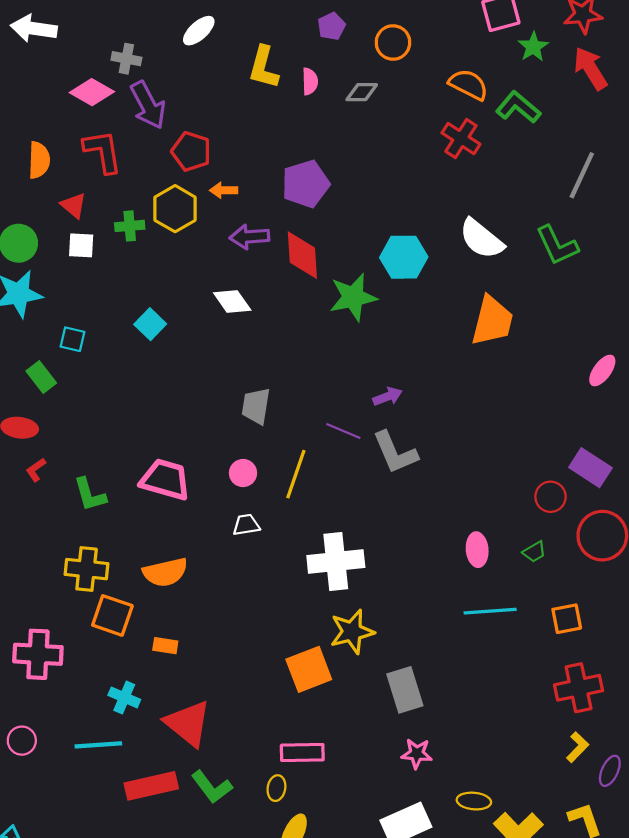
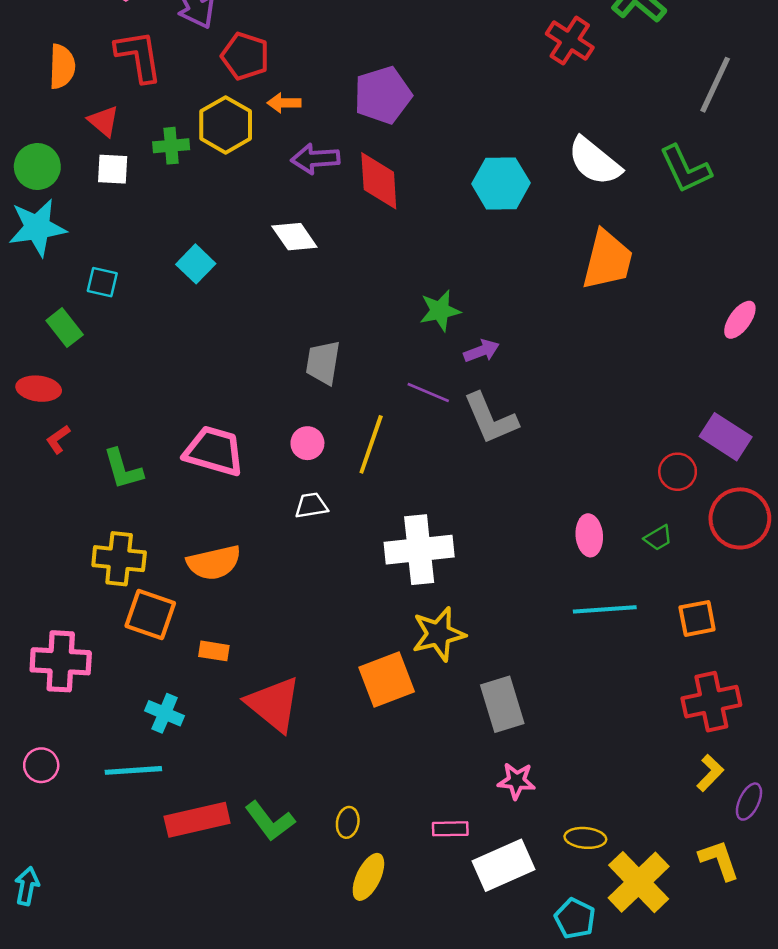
green star: (353, 297) -> (440, 311), moved, size x0.7
red triangle: (188, 723) -> (274, 704), moved
pink rectangle: (302, 752) -> (450, 829), moved, size x0.7

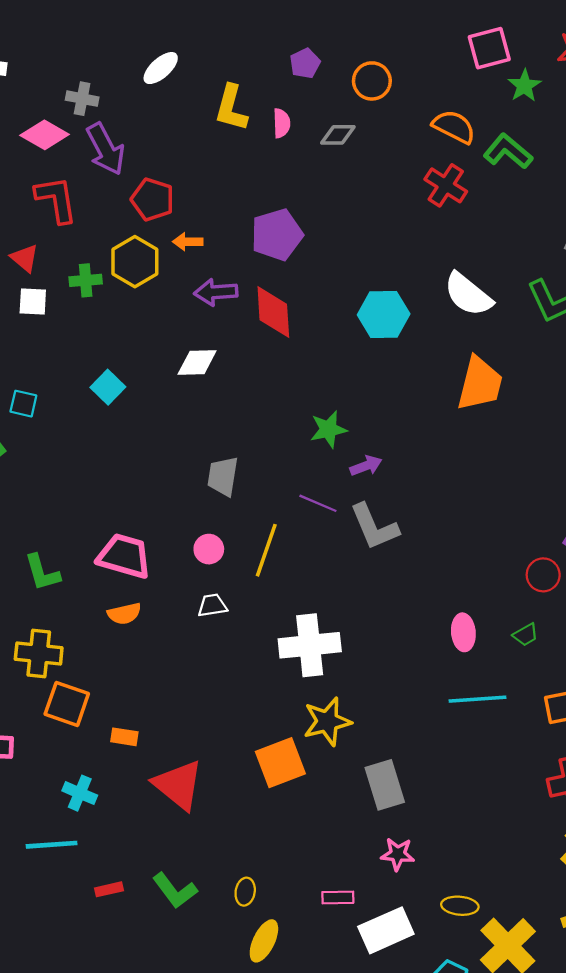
white diamond: (294, 237) -> (197, 363), turned -57
orange semicircle: (214, 563) -> (124, 614), moved, size x0.7
red rectangle: (197, 820) -> (109, 889), size x0.5

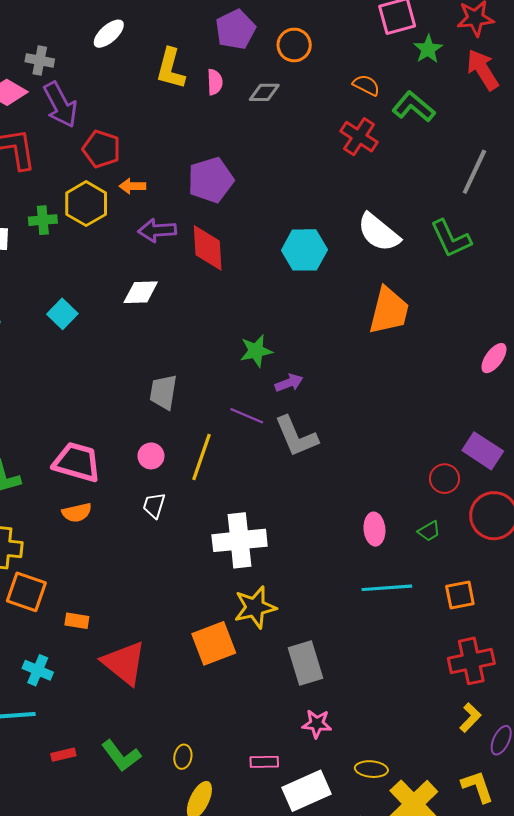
purple pentagon: (305, 63) -> (235, 30), size x1.5
orange semicircle: (454, 127) -> (366, 85), size x0.7
white trapezoid: (212, 605) -> (154, 505), turned -64

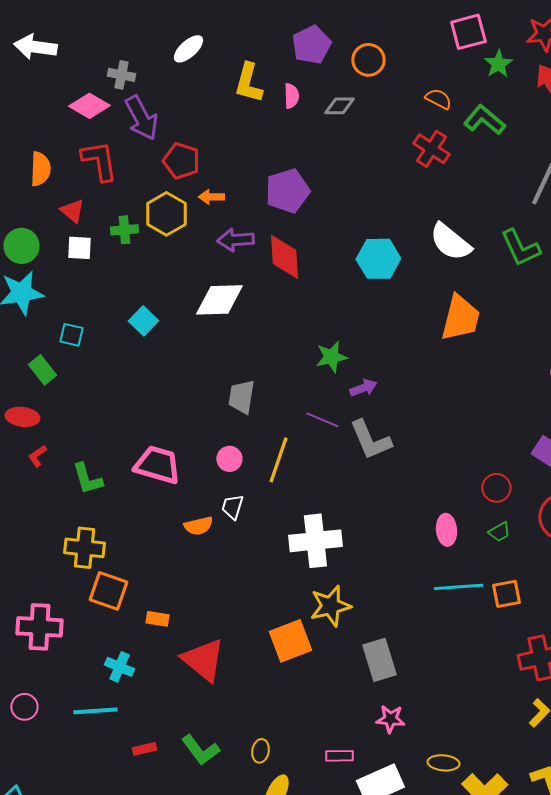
white diamond: (141, 292) -> (219, 300), size x1.4
red circle: (445, 479) -> (496, 488), moved
orange semicircle: (77, 513) -> (198, 526), moved
orange square: (460, 595) -> (506, 594), moved

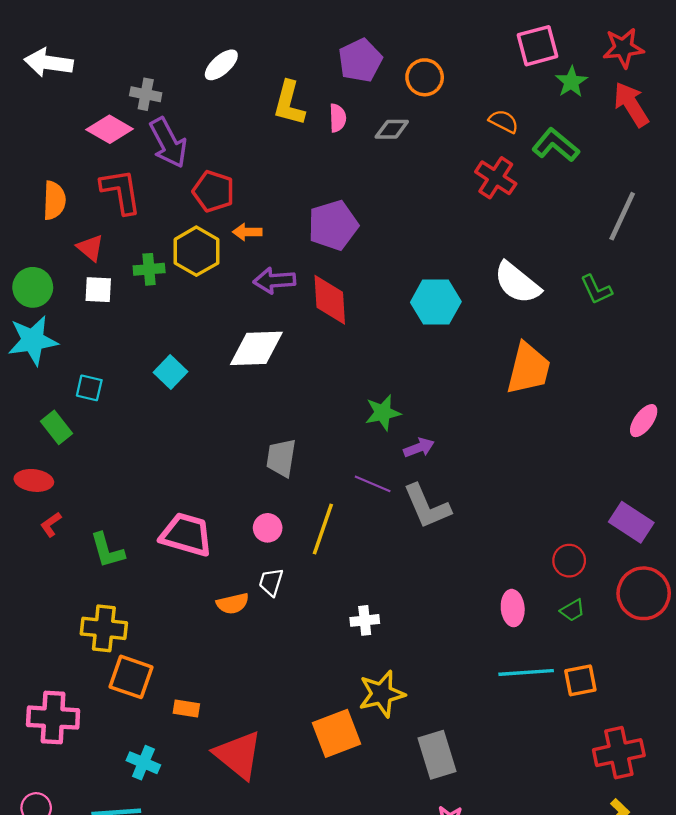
green L-shape: (520, 248) -> (596, 290), size x0.7
white cross: (315, 541) -> (365, 620), size x0.5

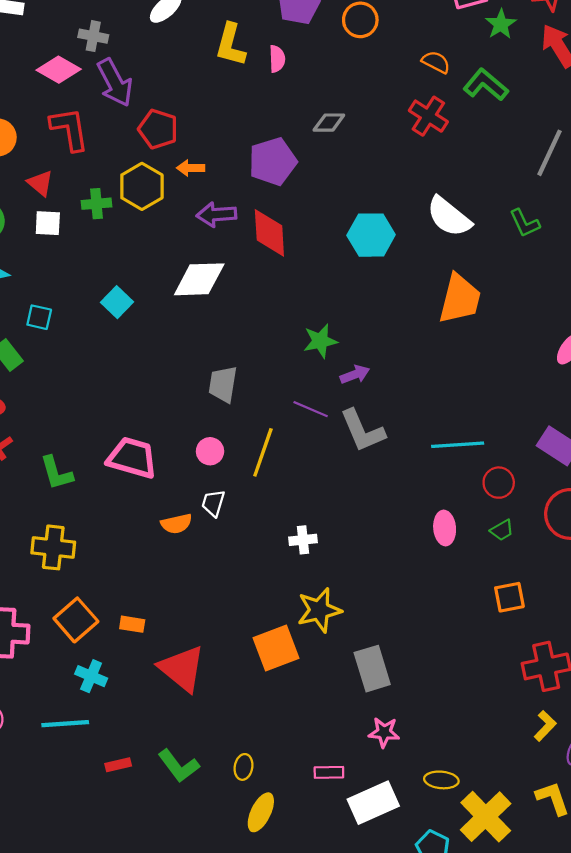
gray diamond: (392, 129) -> (329, 123), moved
cyan line: (526, 672) -> (458, 445), moved
orange square: (131, 677) -> (76, 620), moved, turned 30

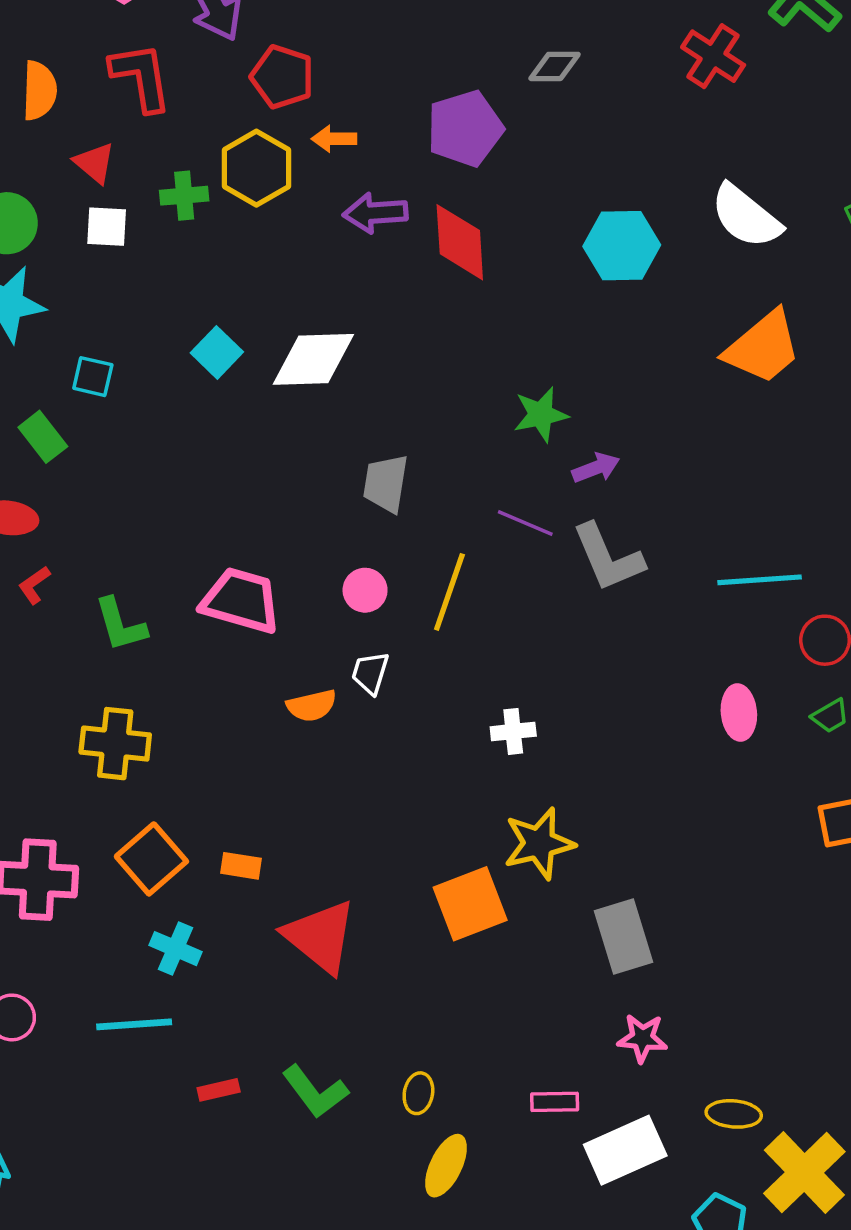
white diamond: (199, 279) -> (313, 359), moved
orange trapezoid: (460, 299) -> (763, 347), turned 36

